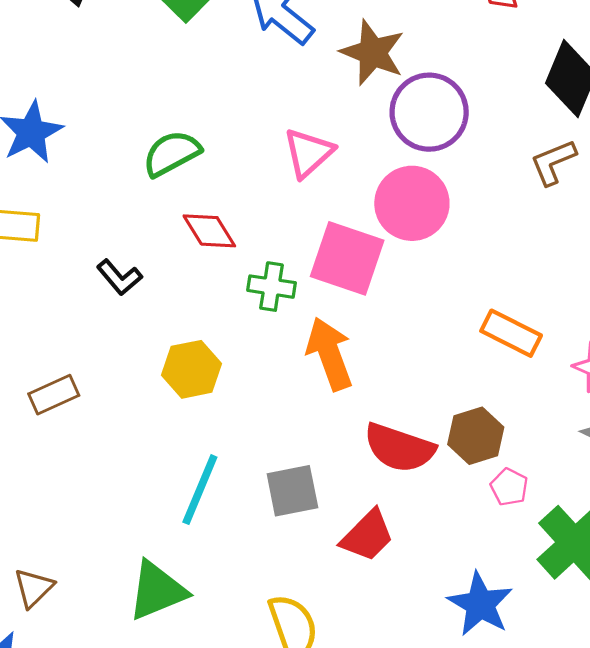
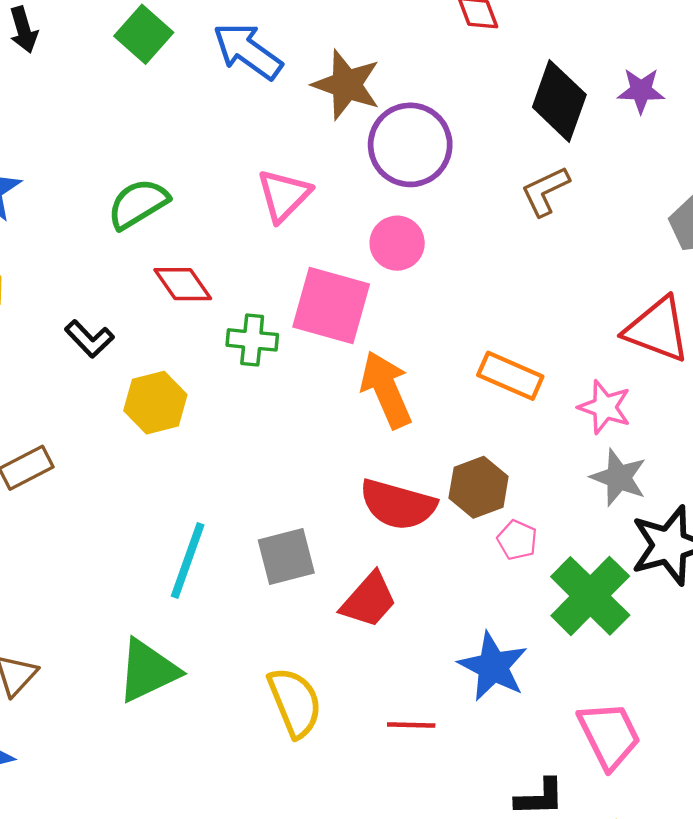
pink circle: (412, 203) -> (397, 243), size x0.7
orange arrow: (330, 354) -> (386, 390), moved
yellow hexagon: (192, 369) -> (155, 403), moved

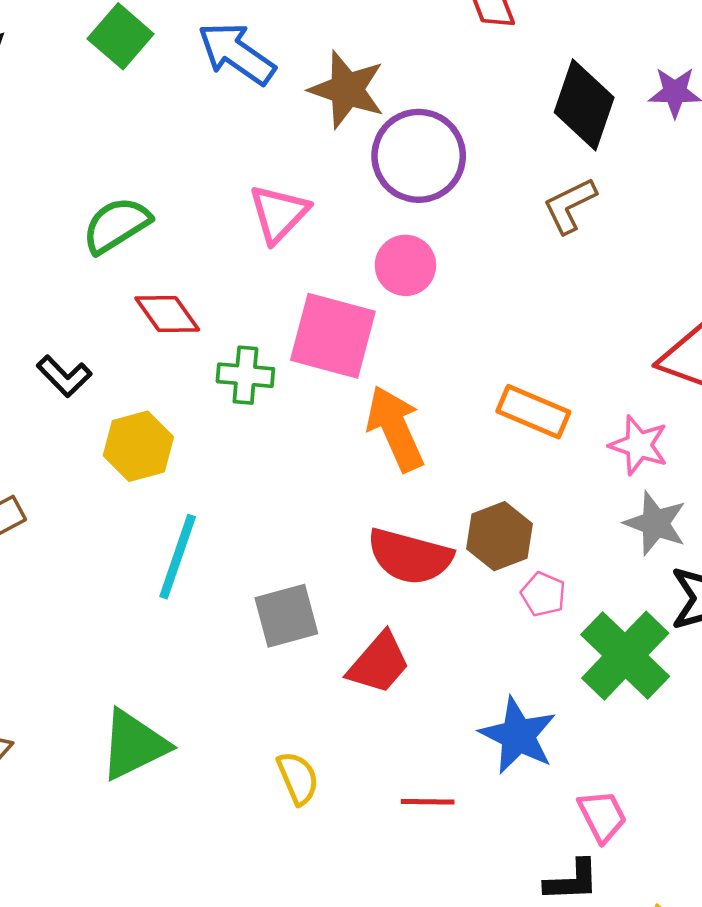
cyan line: (188, 561) -> (178, 557), moved
yellow semicircle: (295, 702) -> (298, 778), size x0.7
pink trapezoid: (609, 735) -> (602, 816), moved, size x0.7

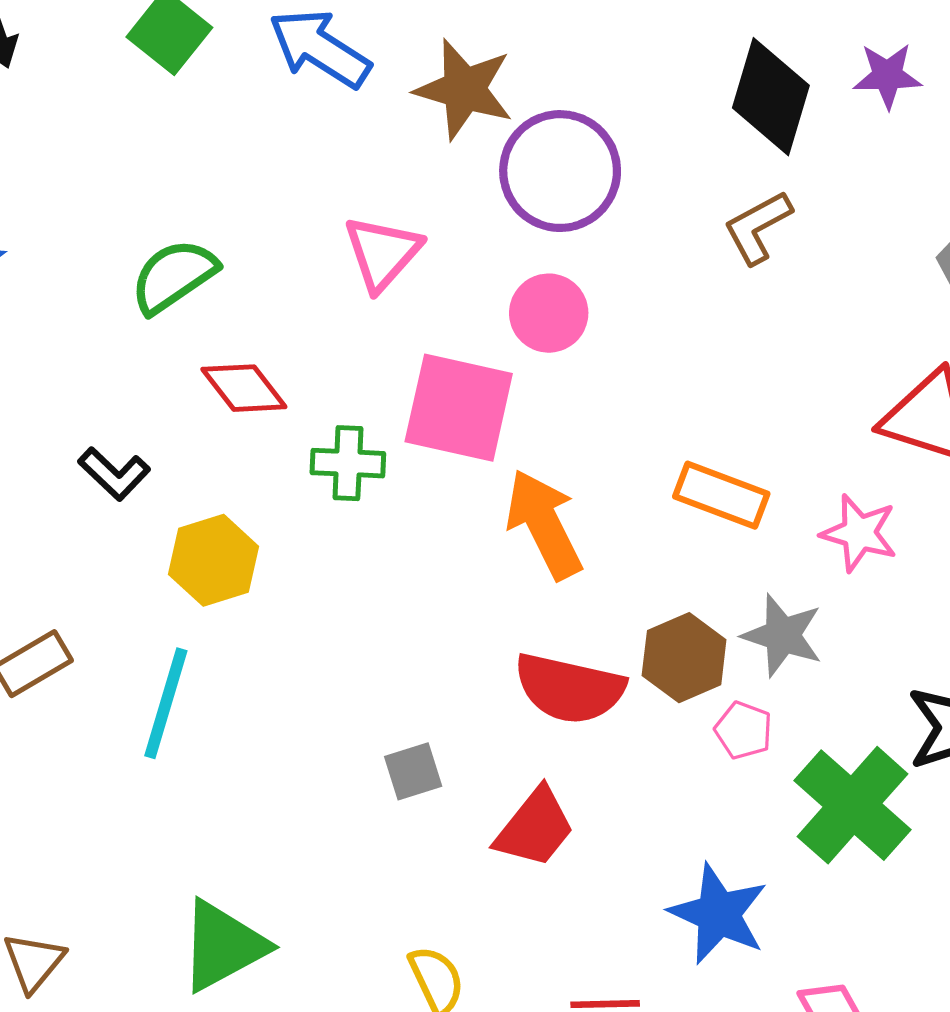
gray star: (655, 523) -> (782, 635), moved
cyan line: (178, 557) -> (166, 703), moved
gray square: (286, 616) -> (413, 771), size x0.7

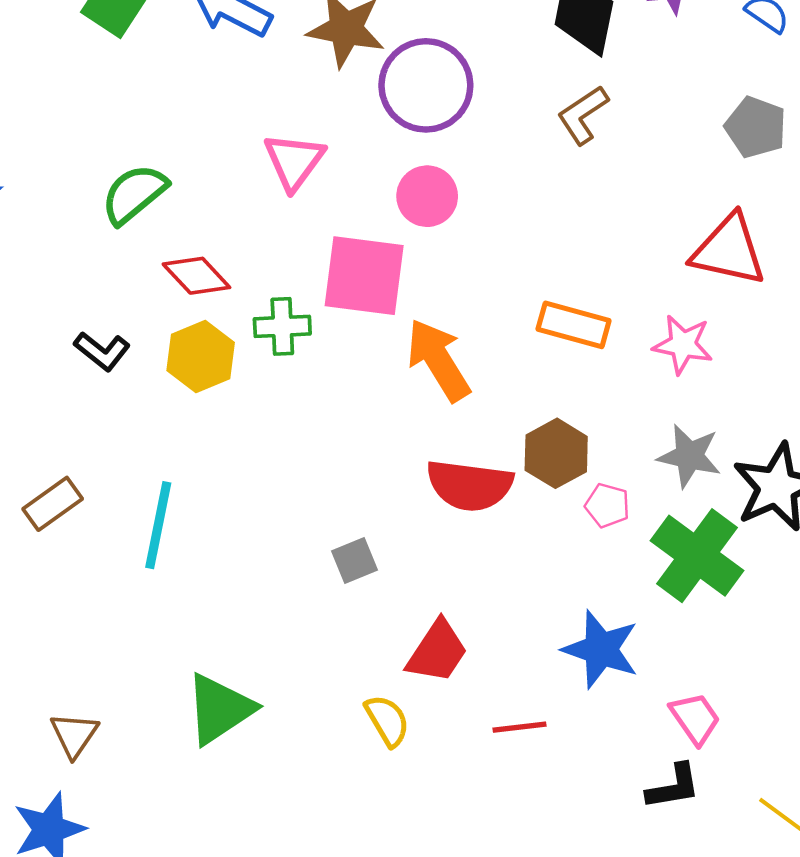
yellow hexagon: (214, 560) -> (201, 356), moved
gray star: (782, 635) -> (689, 456), moved
red trapezoid: (535, 828) -> (437, 652), moved

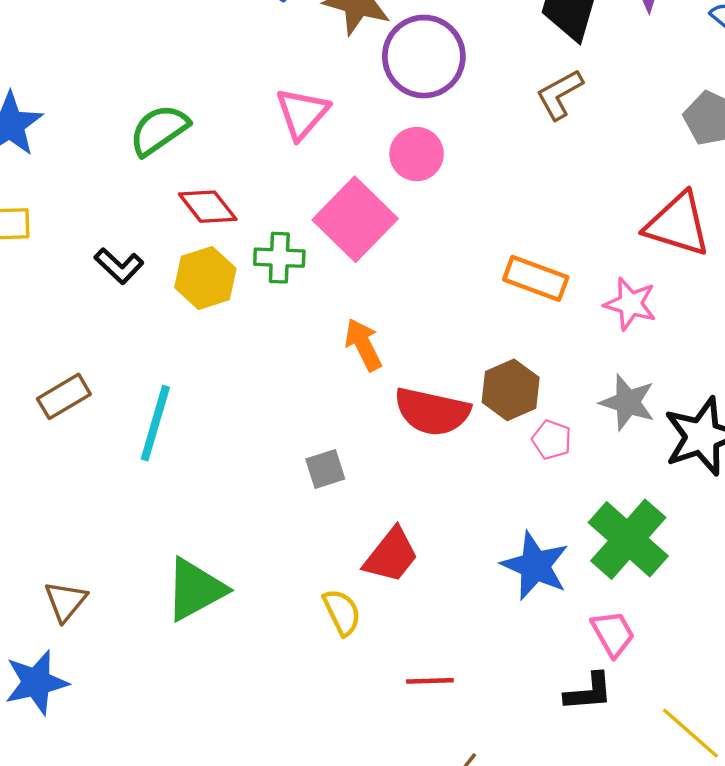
pink square: (364, 276) -> (355, 219), turned 32
orange arrow: (438, 360) -> (363, 345), moved, size x0.7
green cross: (697, 556) -> (628, 539), moved
red line: (520, 727) -> (430, 681), moved

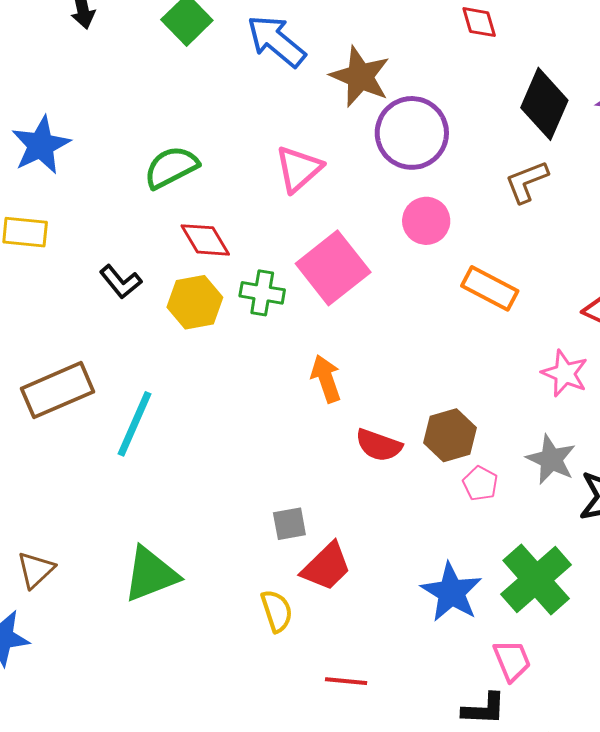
pink circle: (417, 154) -> (426, 221), moved
orange rectangle: (536, 278) -> (490, 288), moved
brown rectangle: (64, 396) -> (58, 390), size x1.5
red semicircle: (432, 412) -> (379, 445), size x0.7
gray square: (325, 469) -> (289, 524), moved

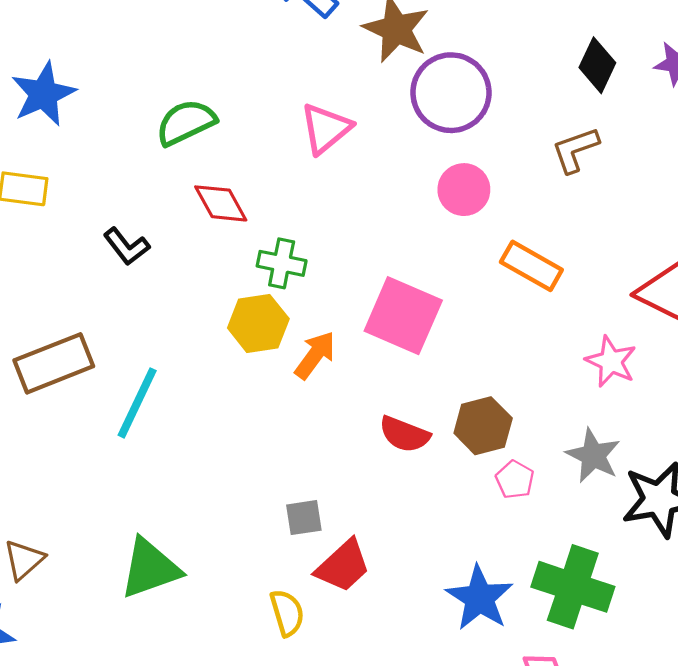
black diamond: (544, 104) -> (597, 65), size x0.7
pink square: (333, 268) -> (403, 316), moved, turned -30
yellow hexagon: (195, 302) -> (258, 323), moved
orange arrow: (326, 379) -> (315, 355), moved, turned 54
green cross: (536, 580) -> (573, 587), turned -32

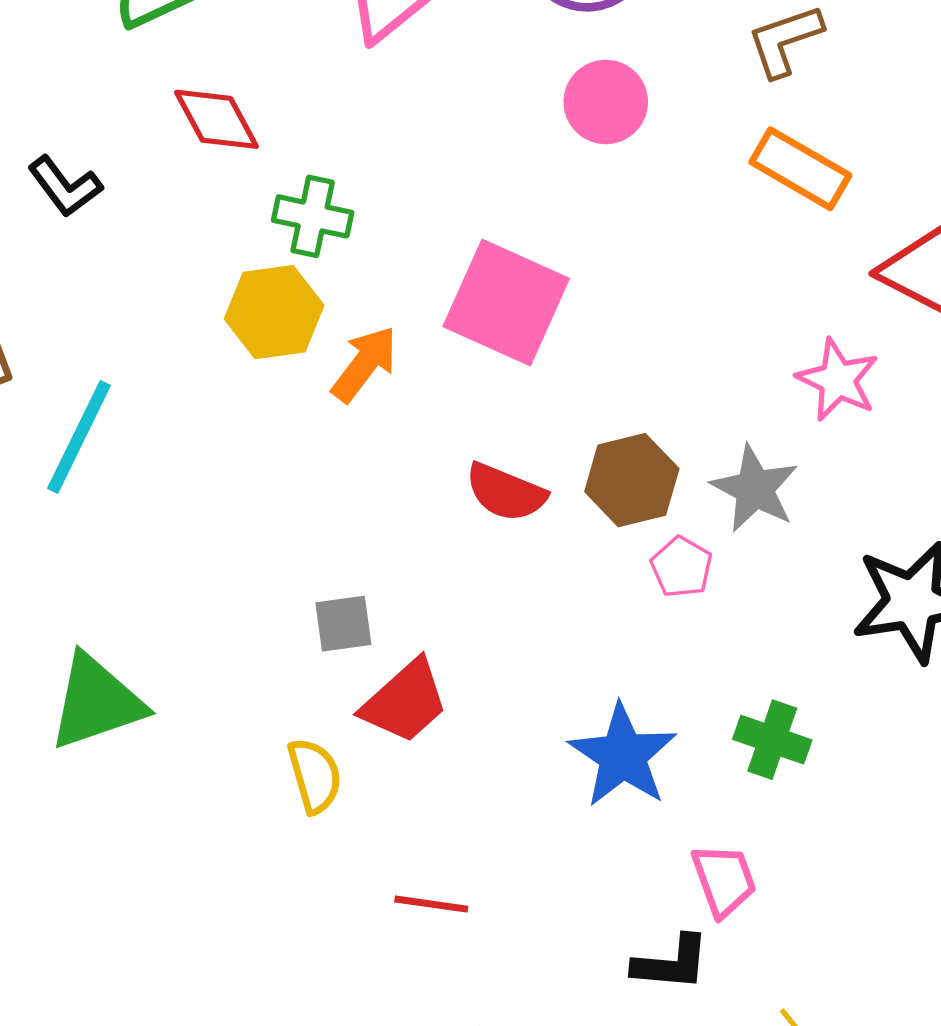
orange rectangle: (531, 266) -> (800, 169), moved
gray star: (593, 455) -> (755, 489), moved
green cross: (573, 587) -> (772, 740), size x0.6

